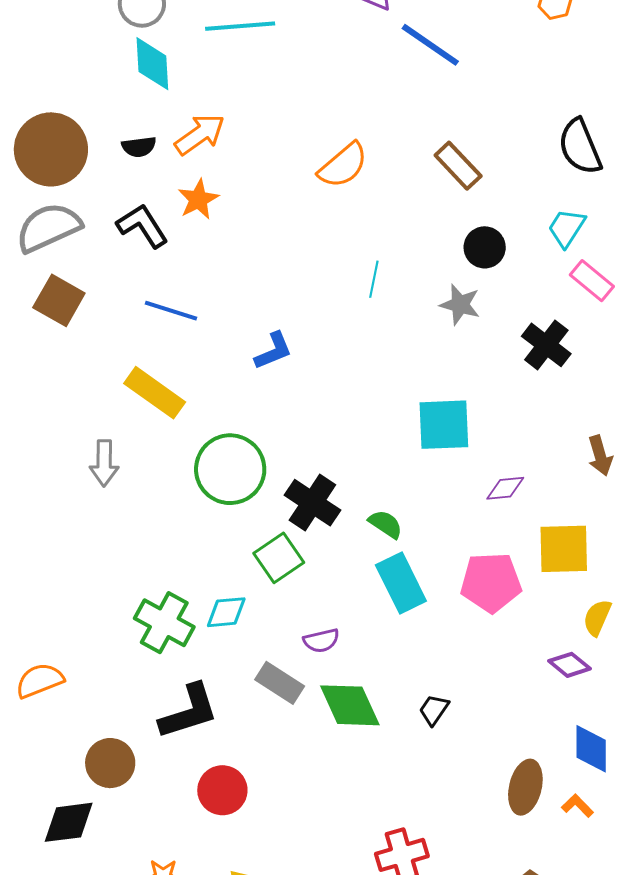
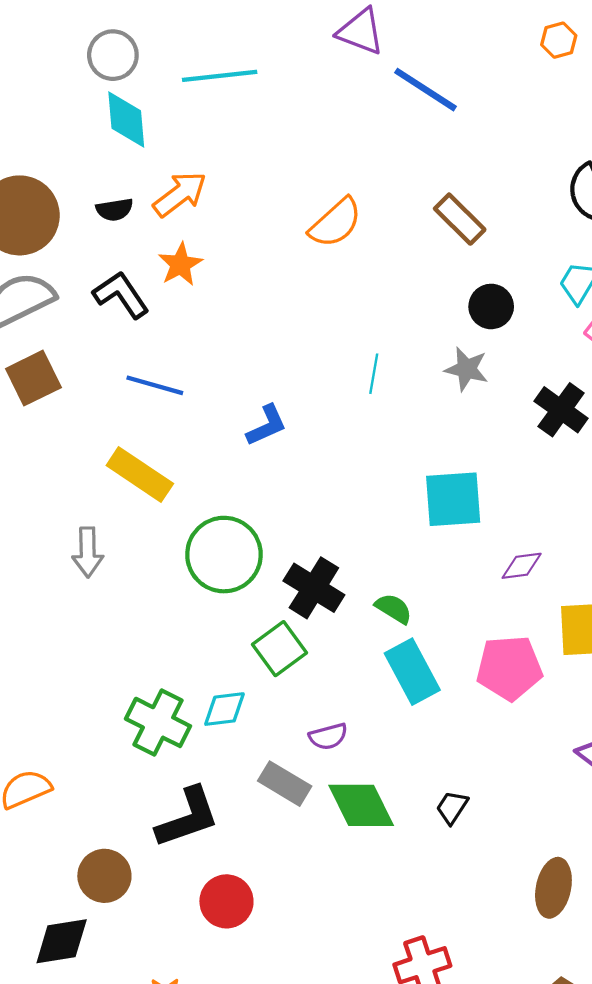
cyan line: (374, 279) -> (374, 374), moved
brown square: (59, 300) -> (33, 378), turned 36

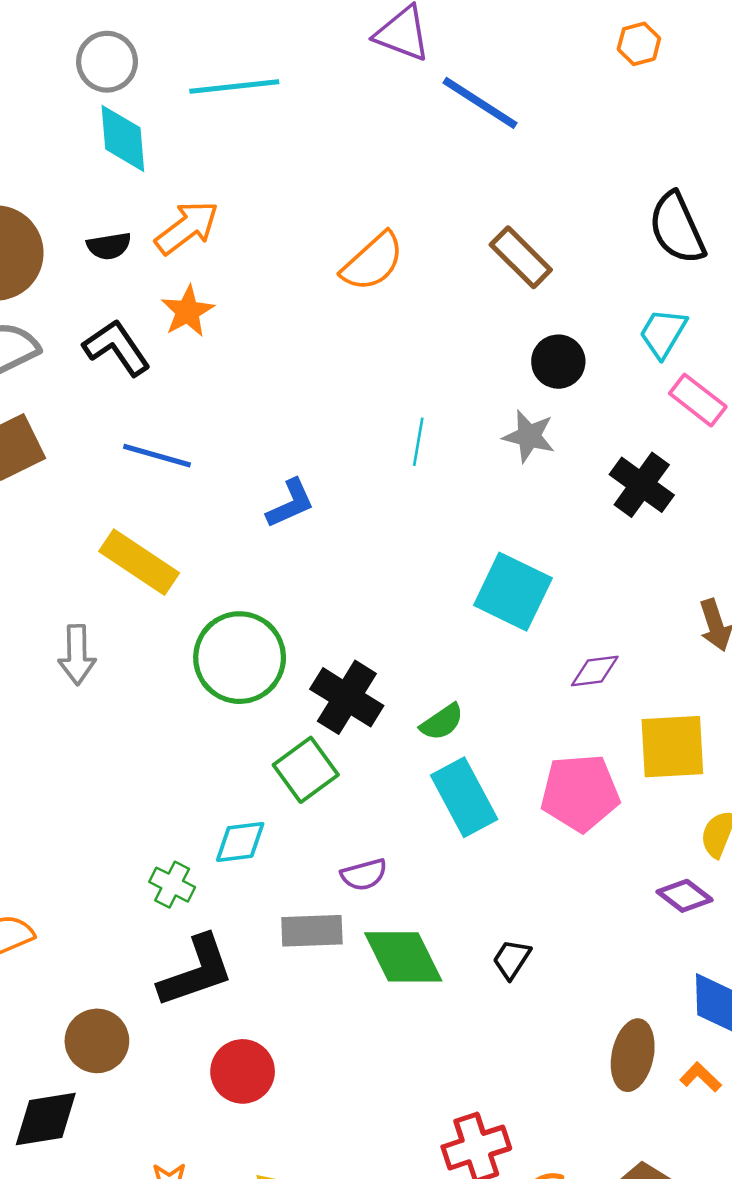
cyan square: (453, 499) -> (513, 592), turned 30
green semicircle: (394, 609) -> (442, 722), turned 114
green cross: (158, 722) -> (172, 885), moved, size x0.6
gray rectangle: (285, 784) -> (312, 931), turned -33

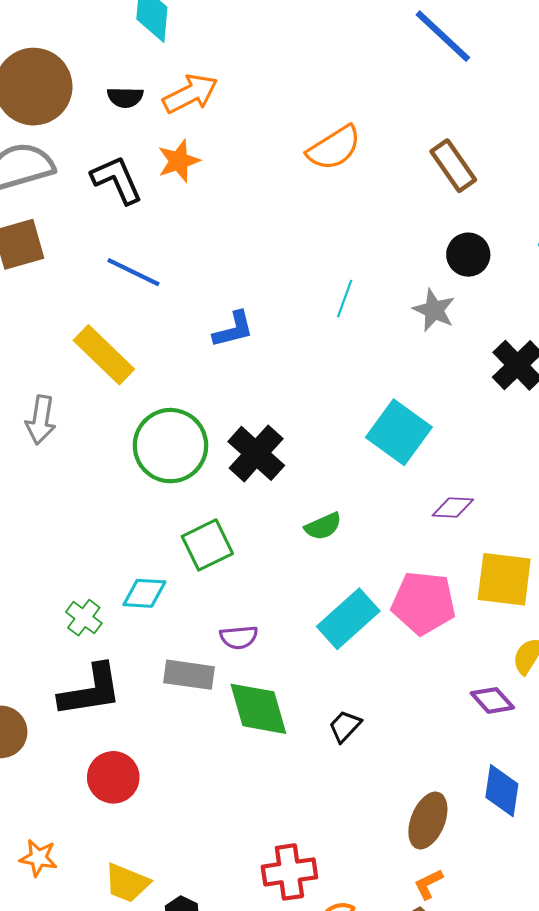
black cross: (347, 697) -> (256, 453), moved
cyan rectangle: (464, 797) -> (348, 619), moved, turned 66
orange L-shape: (701, 1077) -> (429, 884), moved, turned -80

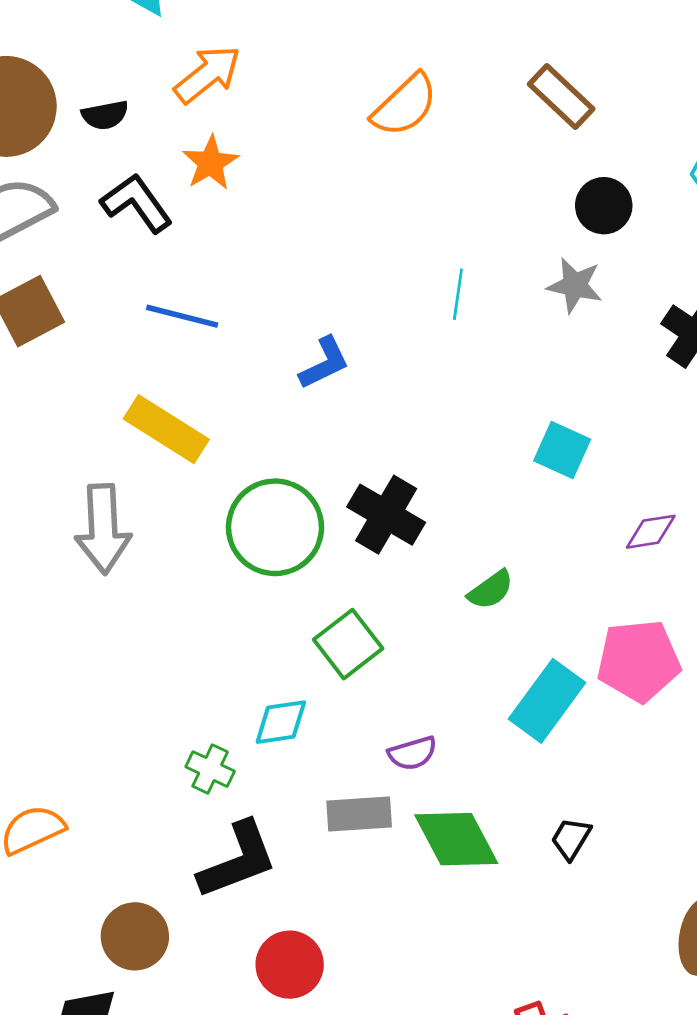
black semicircle: (125, 97) -> (105, 115), moved
gray arrow: (41, 420) -> (103, 529), size x1.4
cyan square: (399, 432) -> (562, 450), size x0.7

